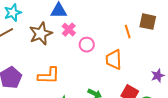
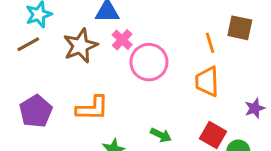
pink circle: (87, 45) -> (149, 62), size x1.6
orange trapezoid: (114, 60) -> (207, 81), moved

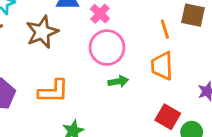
pink cross: (122, 40) -> (100, 14), moved
green arrow: (161, 135) -> (118, 81), moved, turned -36

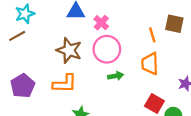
brown star: (42, 32) -> (69, 50), moved, turned -30

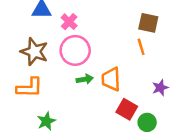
orange line: (152, 35) -> (141, 47), moved
orange trapezoid: (150, 64) -> (111, 79), moved

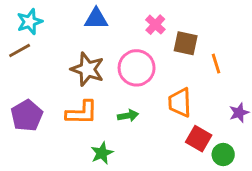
pink cross: (69, 22) -> (155, 25), moved
brown square: (148, 23) -> (186, 43), moved
green arrow: (85, 79) -> (128, 116), moved

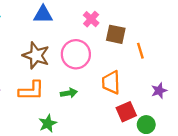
red square: (199, 139) -> (126, 112), turned 36

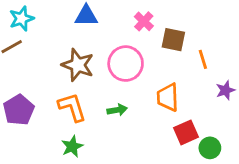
orange L-shape: (31, 91) -> (72, 107), turned -108
purple star: (159, 91) -> (225, 90), moved
green star: (48, 123) -> (72, 146), moved

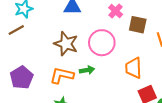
orange L-shape: (72, 107) -> (62, 75), turned -60
green arrow: (117, 110) -> (87, 70), moved

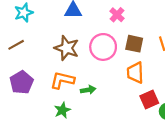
brown square: (138, 25) -> (134, 44), moved
brown line: (16, 30) -> (16, 45), moved
green arrow: (87, 70) -> (88, 90), moved

